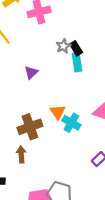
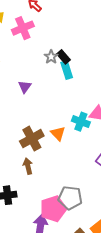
orange triangle: (58, 112) -> (58, 133), moved
cyan cross: (71, 123) -> (81, 122), moved

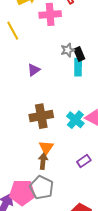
orange triangle: (58, 133) -> (46, 148), moved
brown cross: (32, 139) -> (41, 116), moved
brown arrow: (28, 166) -> (43, 161), moved

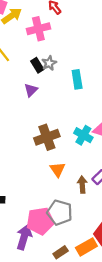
gray star: (68, 50) -> (49, 63), moved
black rectangle: (79, 54) -> (37, 65), moved
brown arrow: (43, 161) -> (82, 185), moved

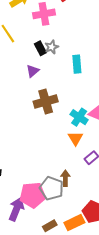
brown cross: (47, 137) -> (46, 101), moved
orange triangle: (58, 170) -> (75, 138), moved
brown arrow: (82, 185) -> (65, 178), moved

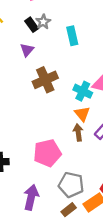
brown arrow: (65, 178) -> (78, 132), moved
gray pentagon: (51, 188) -> (71, 185), moved
pink pentagon: (33, 195) -> (47, 153), moved

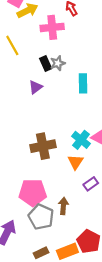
brown cross: (45, 80) -> (43, 146), moved
brown arrow: (78, 132) -> (63, 206), moved
gray pentagon: (71, 185) -> (41, 217), moved

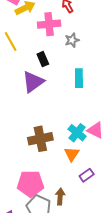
gray star: (58, 63) -> (72, 40), moved
purple triangle: (35, 87) -> (33, 82), size x1.6

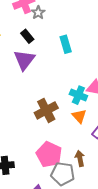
gray star: (72, 40) -> (38, 13), moved
pink pentagon: (30, 184) -> (49, 154), turned -30

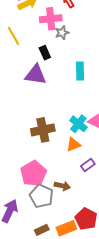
purple triangle: (24, 60) -> (35, 75), turned 45
orange triangle: (79, 116) -> (73, 145), turned 35
brown arrow: (80, 158) -> (62, 186), turned 98

